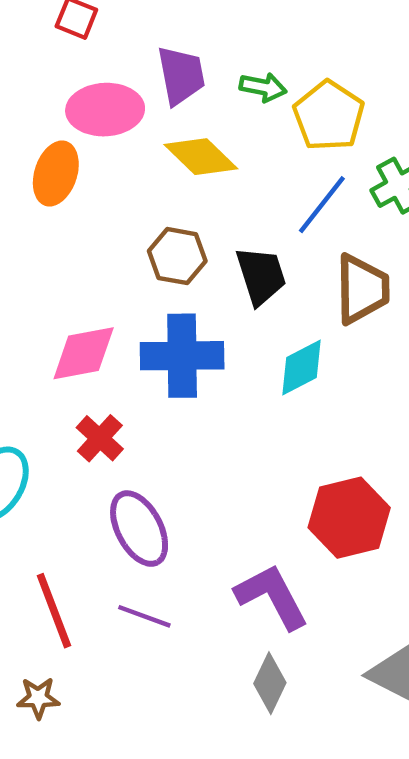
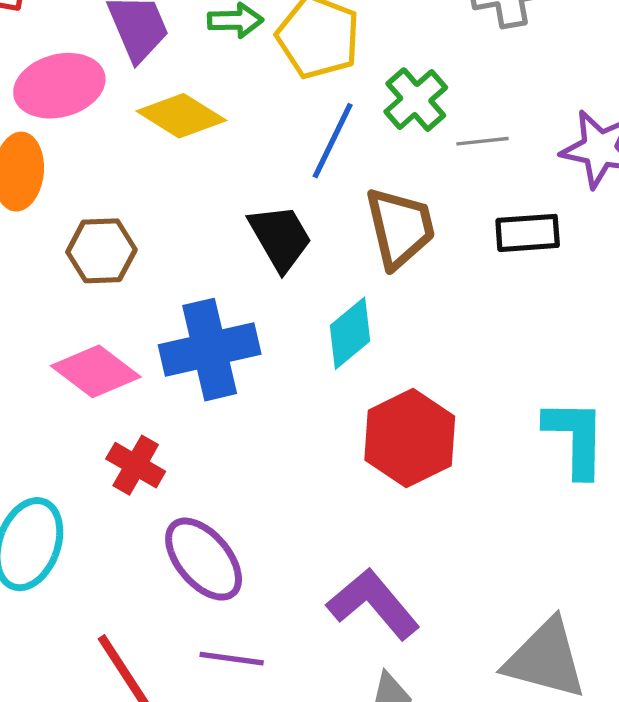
brown hexagon: (177, 256) -> (101, 251), moved
pink diamond: (84, 353) -> (96, 371), turned 60
red hexagon: (349, 518) -> (410, 438), moved

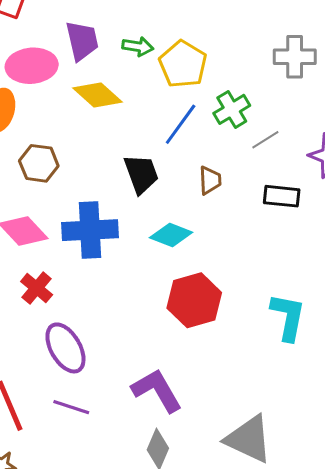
gray line: (483, 141) -> (265, 140), turned -36
brown trapezoid: (400, 228) -> (210, 180), size x0.6
cyan diamond: (350, 333) -> (171, 235), turned 51

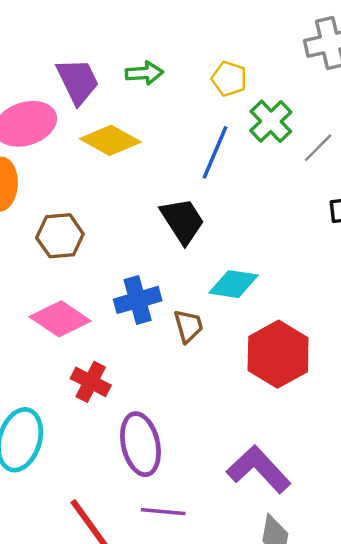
yellow pentagon: (183, 64) -> (229, 79), moved, size x0.6
brown trapezoid: (210, 180) -> (188, 326), moved
blue cross: (90, 230) -> (138, 300), size x0.7
purple ellipse: (65, 348) -> (140, 444), turned 30

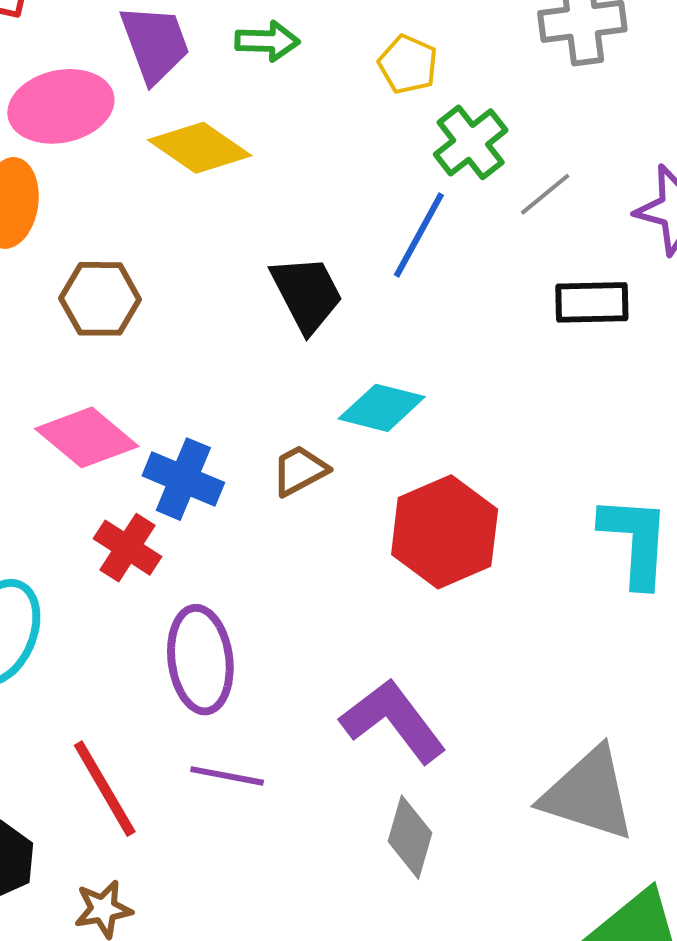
blue line: (215, 152) -> (419, 235), moved
blue cross: (138, 300) -> (183, 479), moved, turned 33
brown trapezoid: (188, 326) -> (300, 470), turned -108

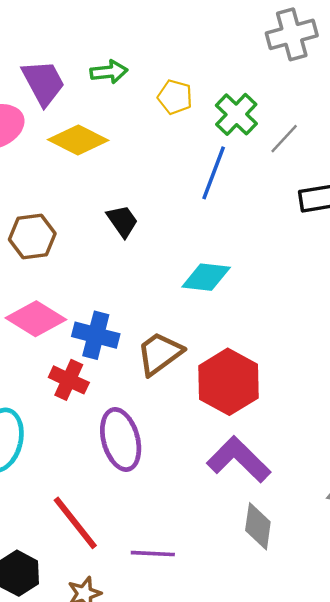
yellow pentagon: (408, 64) -> (175, 97), moved
black trapezoid: (307, 294) -> (122, 221), moved, size x0.7
brown trapezoid: (300, 470) -> (160, 353), moved, size x1.4
red hexagon: (445, 532) -> (229, 382), moved
purple line: (227, 776) -> (153, 554), moved

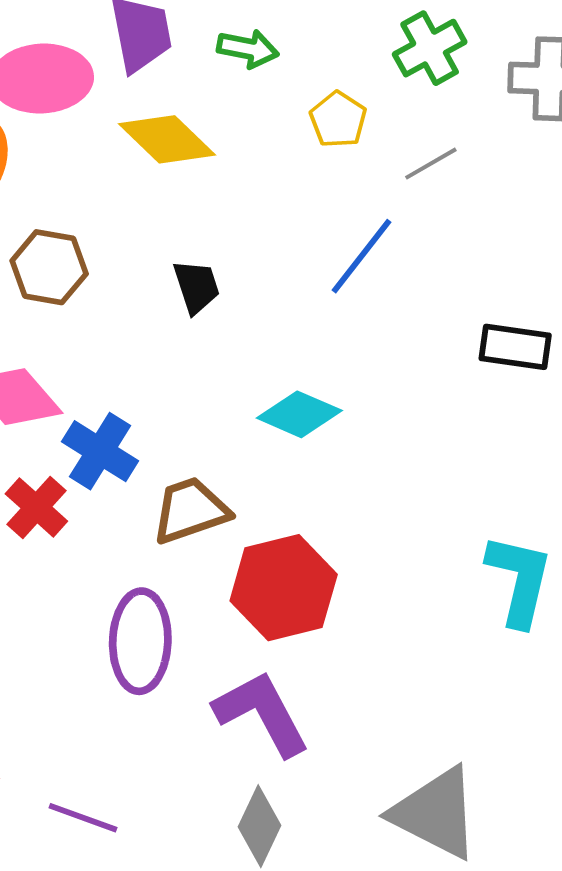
green cross: (236, 114) -> (430, 48), moved
gray line: (284, 139) -> (431, 164), moved
purple ellipse: (121, 439) -> (140, 641), moved

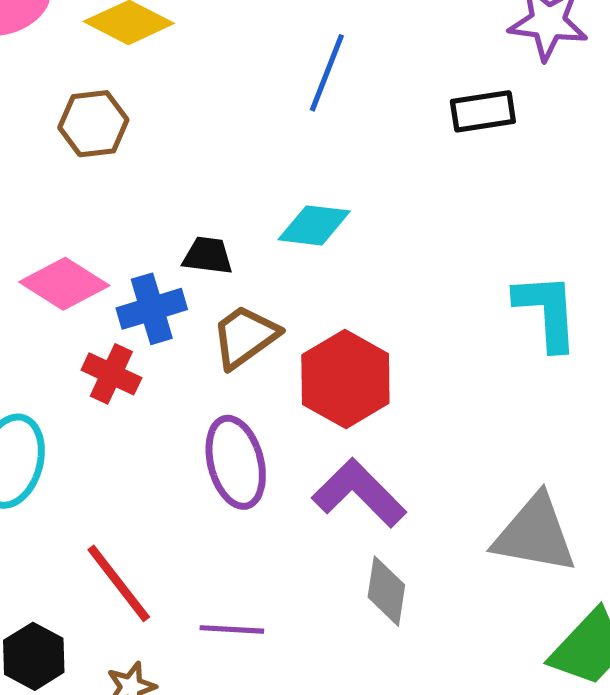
brown hexagon: (49, 267) -> (93, 124), moved
black trapezoid: (196, 287) -> (208, 256), moved, turned -48
blue cross: (100, 451) -> (152, 309), turned -32

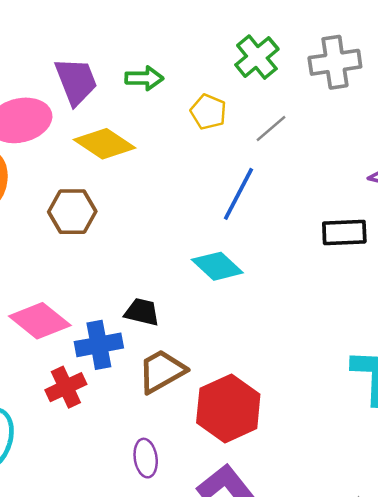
cyan diamond: (314, 225) -> (217, 266), moved, turned 30
red cross: (111, 374) -> (66, 387), turned 33
purple ellipse: (236, 462) -> (146, 458), size x0.6

